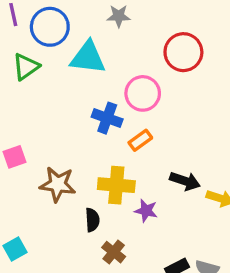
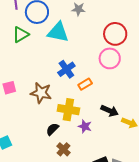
pink circle: (143, 93) -> (110, 58), moved
blue cross: (107, 118) -> (66, 69), turned 30
brown star: (58, 184) -> (41, 93), moved
black semicircle: (92, 220) -> (52, 129), turned -136

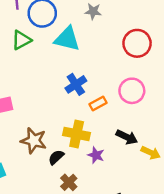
pink circle: (110, 58) -> (132, 91), moved
brown star: (41, 93) -> (34, 141), moved

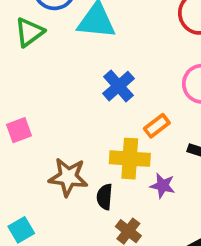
orange rectangle: (98, 104) -> (157, 126), moved
black semicircle: (56, 157) -> (105, 197), turned -35

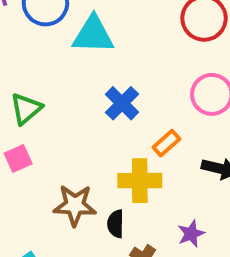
green triangle: (29, 32) -> (26, 109), moved
purple star: (163, 186) -> (191, 234), moved, turned -30

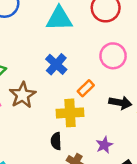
cyan triangle: (93, 35) -> (59, 19), moved
brown star: (75, 205) -> (22, 95), moved, turned -30

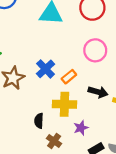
blue cross: (56, 64) -> (46, 69), moved
yellow cross: (70, 113) -> (65, 104), moved

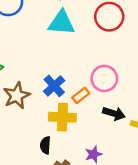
pink circle: (95, 50) -> (104, 78), moved
yellow cross: (65, 104) -> (62, 117), moved

